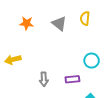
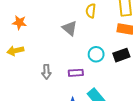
orange star: (27, 23) -> (19, 22), moved
gray triangle: (59, 24) -> (70, 28), moved

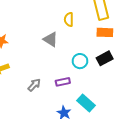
gray arrow: (46, 72) -> (34, 85), turned -128

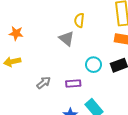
yellow semicircle: (69, 19) -> (79, 20), moved

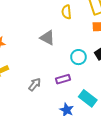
yellow semicircle: (79, 20) -> (67, 12), moved

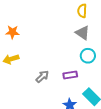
gray triangle: (47, 38) -> (82, 33), moved

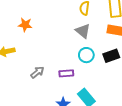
orange star: (12, 32) -> (25, 25), moved

